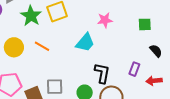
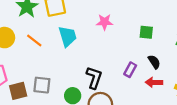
cyan trapezoid: (85, 43) -> (67, 36), moved, turned -65
purple rectangle: (134, 69) -> (130, 70), moved
red arrow: (154, 81) -> (154, 82), moved

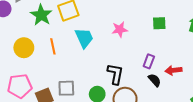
pink star: (105, 22) -> (120, 29), moved
orange line: (34, 40) -> (53, 46), turned 49
black semicircle: (154, 62) -> (155, 80), moved

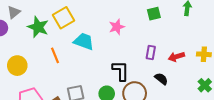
cyan trapezoid: (84, 38) -> (84, 41), turned -35
yellow circle: (24, 48) -> (17, 66), moved
black semicircle: (155, 80) -> (161, 79), moved

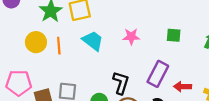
purple rectangle: (151, 52) -> (158, 74), size x1.6
yellow circle: (17, 66) -> (36, 42), moved

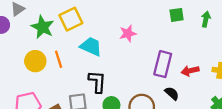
green square: (174, 35) -> (177, 15), moved
black L-shape: (121, 83) -> (97, 82), moved

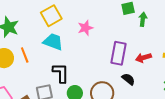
yellow square: (71, 19) -> (51, 16), moved
green arrow: (206, 19) -> (143, 19), moved

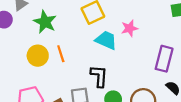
cyan trapezoid: (53, 42) -> (106, 40), moved

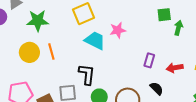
green star: (45, 22) -> (38, 21), turned -30
purple rectangle: (164, 59) -> (149, 60), size x0.6

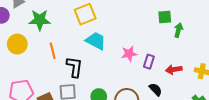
pink star: (118, 30) -> (129, 54), moved
yellow circle: (29, 52) -> (17, 44), moved
black L-shape: (87, 74) -> (74, 67), moved

